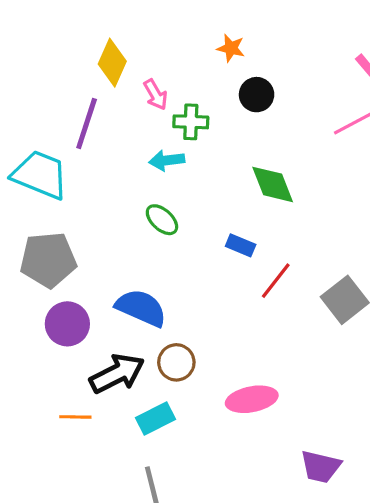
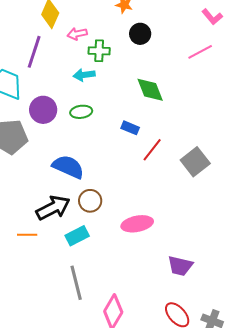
pink arrow: (156, 95) -> (77, 34), turned 108
green ellipse: (162, 220) -> (81, 112), turned -50
purple circle: (67, 324) -> (43, 110), moved

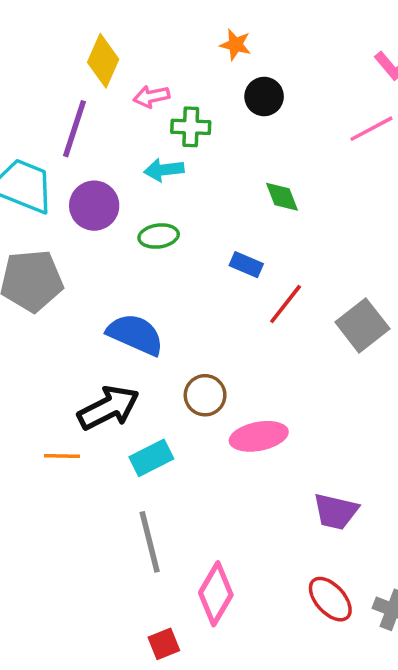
green diamond: (150, 90) -> (282, 197), size x0.7
purple circle: (43, 110) -> (94, 206), moved
brown circle: (90, 201) -> (205, 395), moved

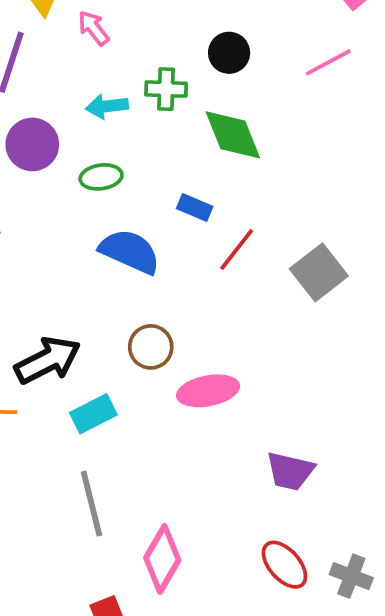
pink arrow: (151, 97) -> (93, 28), turned 64
black circle: (264, 97) -> (229, 53), moved
green cross: (191, 127) -> (166, 89), moved
green diamond: (282, 197) -> (233, 135), size x1.6
blue semicircle: (135, 334) -> (130, 251), moved

